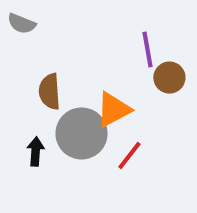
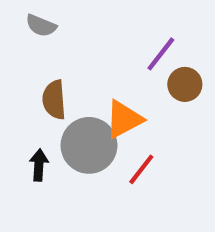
gray semicircle: (22, 24) -> (41, 26), moved
purple line: (147, 50) -> (161, 54), turned 48

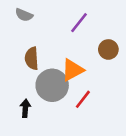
purple line: (161, 54) -> (79, 23), moved
black arrow: (39, 165) -> (25, 108), moved

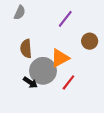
gray semicircle: (24, 15) -> (20, 13), turned -88
black arrow: (25, 108) -> (30, 82), moved, turned 120

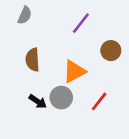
gray circle: (43, 71) -> (61, 98), moved, size x0.7
red line: (68, 82) -> (99, 101), moved

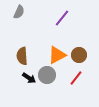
brown circle: (111, 51) -> (79, 55), moved
brown semicircle: (33, 60) -> (22, 56), moved

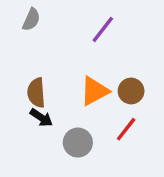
gray circle: (47, 75) -> (78, 143), moved
black arrow: (29, 78) -> (41, 118), moved

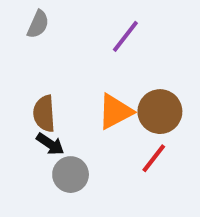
brown circle: (131, 91) -> (160, 112), size x1.4
gray circle: (78, 143) -> (71, 175), moved

